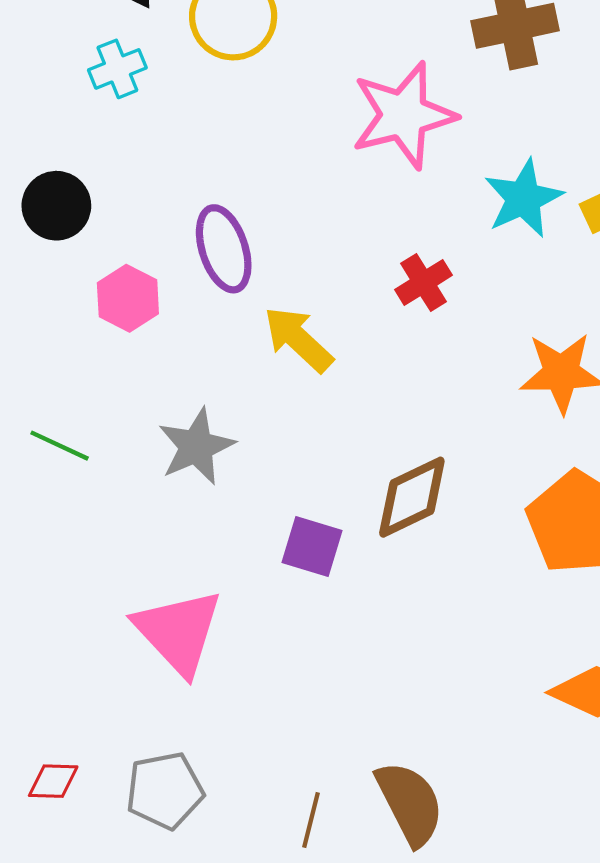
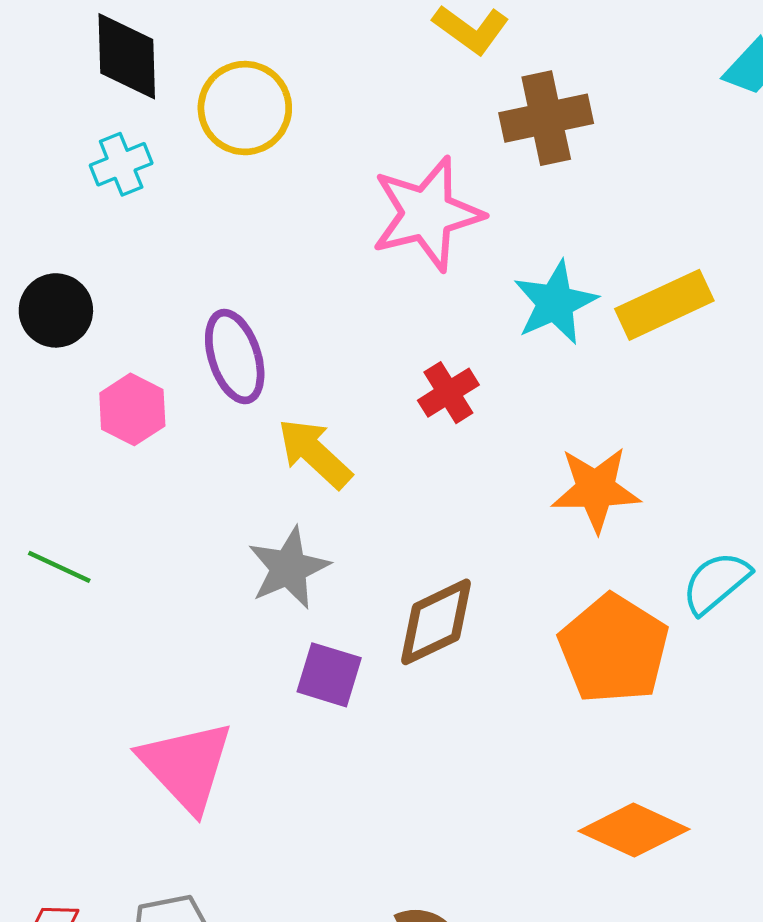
gray star: (196, 447) -> (289, 568), moved

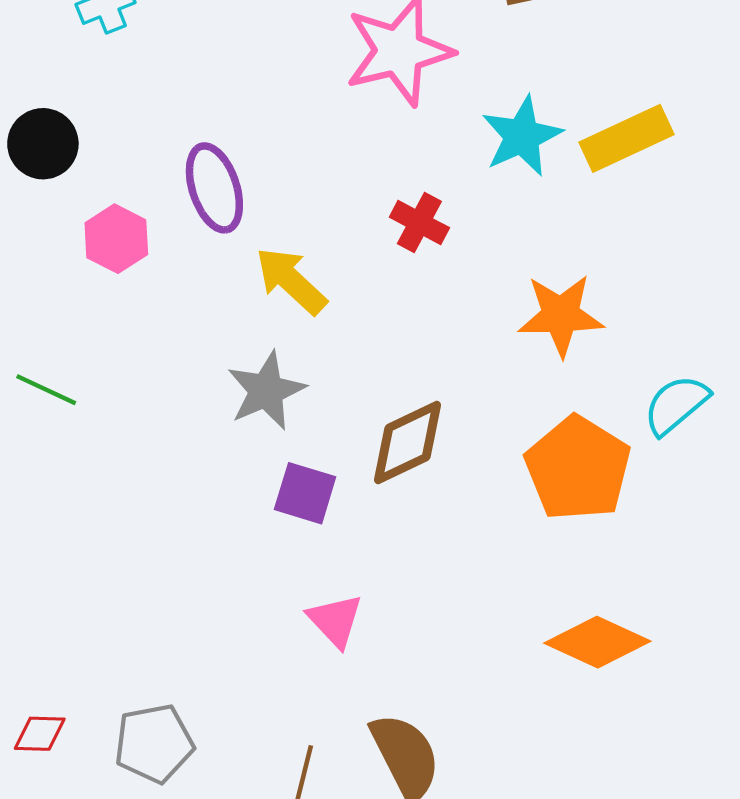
red cross: (448, 393) -> (419, 222), turned -30
pink triangle: (186, 766) -> (335, 620), moved, size x0.6

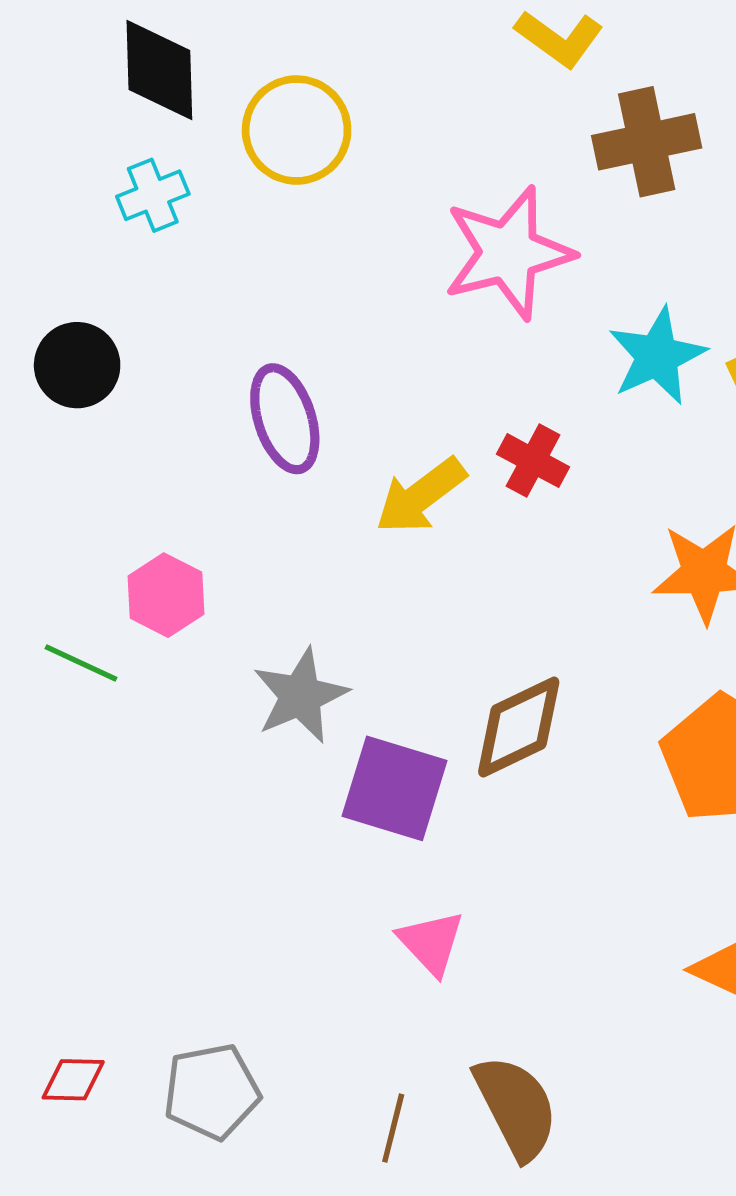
pink hexagon: (116, 239) -> (166, 595), moved
yellow arrow: (291, 281) -> (421, 496), moved, turned -80
gray star: (266, 391) -> (300, 696), moved
purple square: (305, 493) -> (395, 788), size x1.4

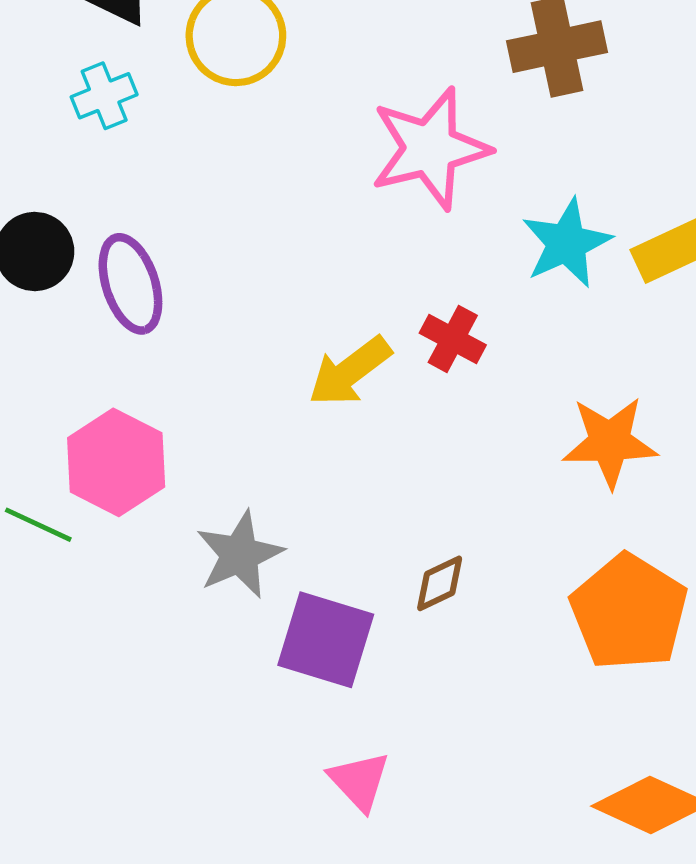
purple ellipse: (285, 419) -> (130, 284), moved
pink hexagon: (166, 595) -> (116, 462), size x1.4
brown diamond: (519, 727) -> (440, 583), size x0.6

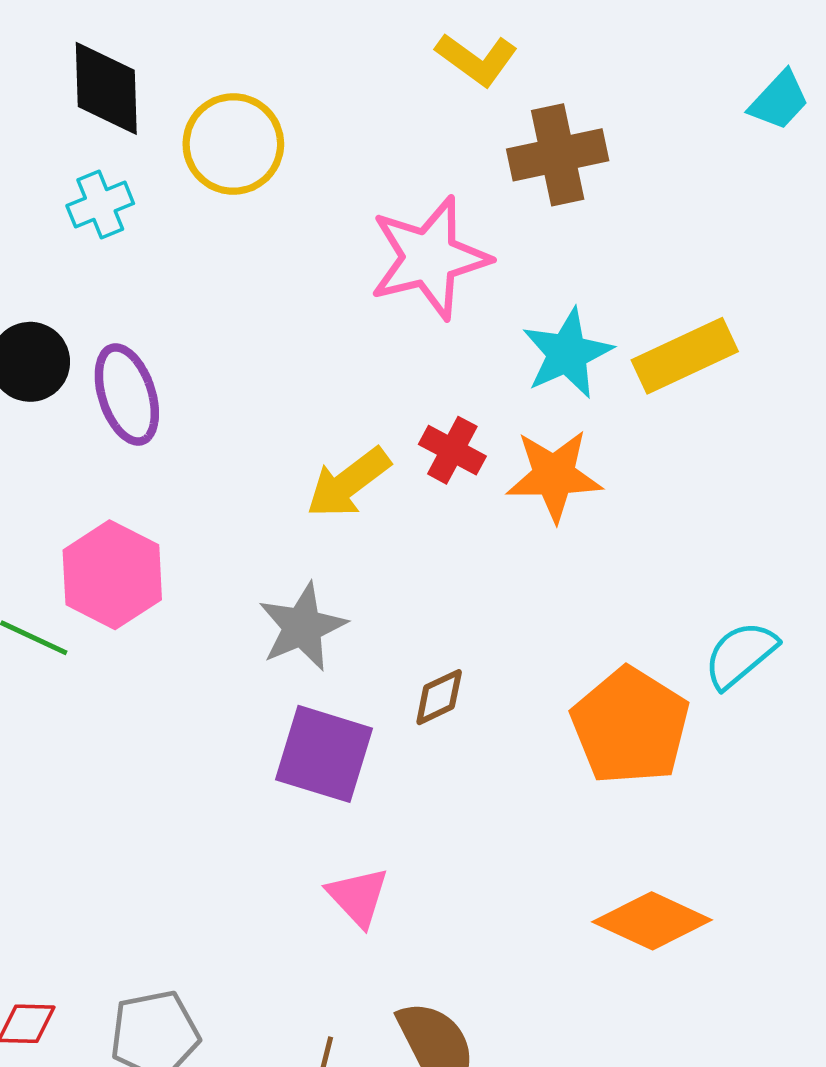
orange star: (610, 442) -> (554, 476), moved
gray star: (240, 555) -> (302, 627), moved

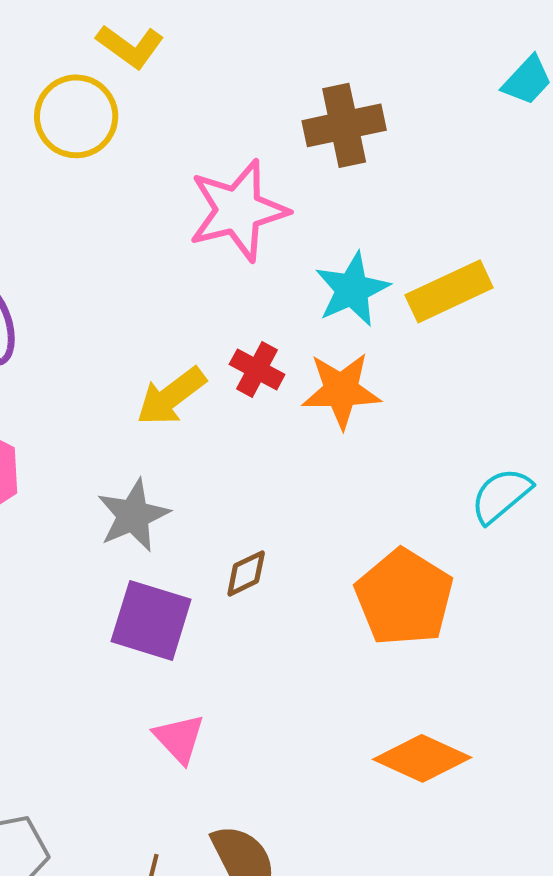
yellow L-shape: (477, 59) -> (130, 46), moved
cyan semicircle: (740, 655) -> (501, 495), moved

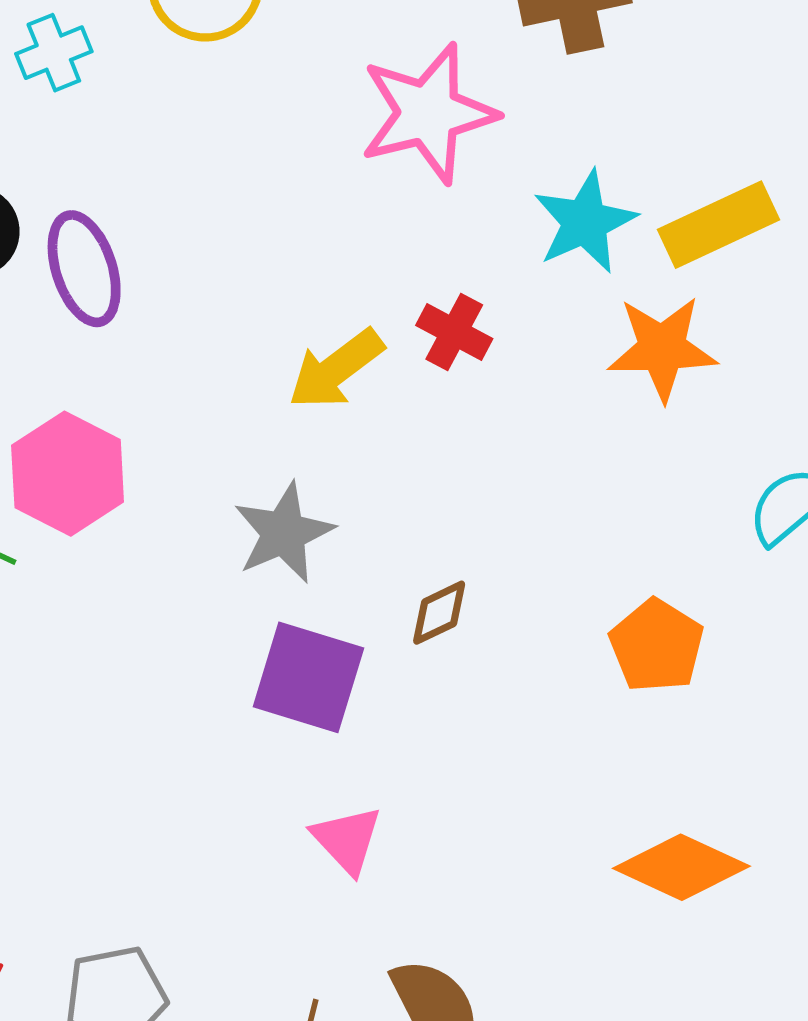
orange star: (341, 390) -> (662, 348), moved
orange pentagon: (404, 597) -> (657, 646), size x0.7

